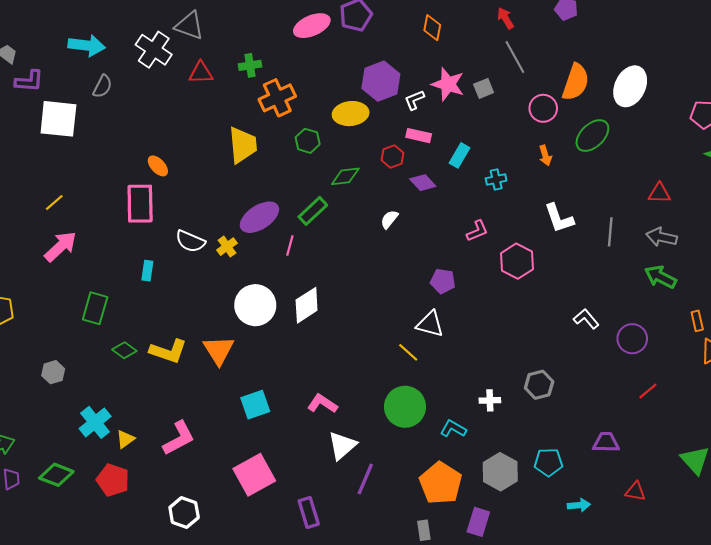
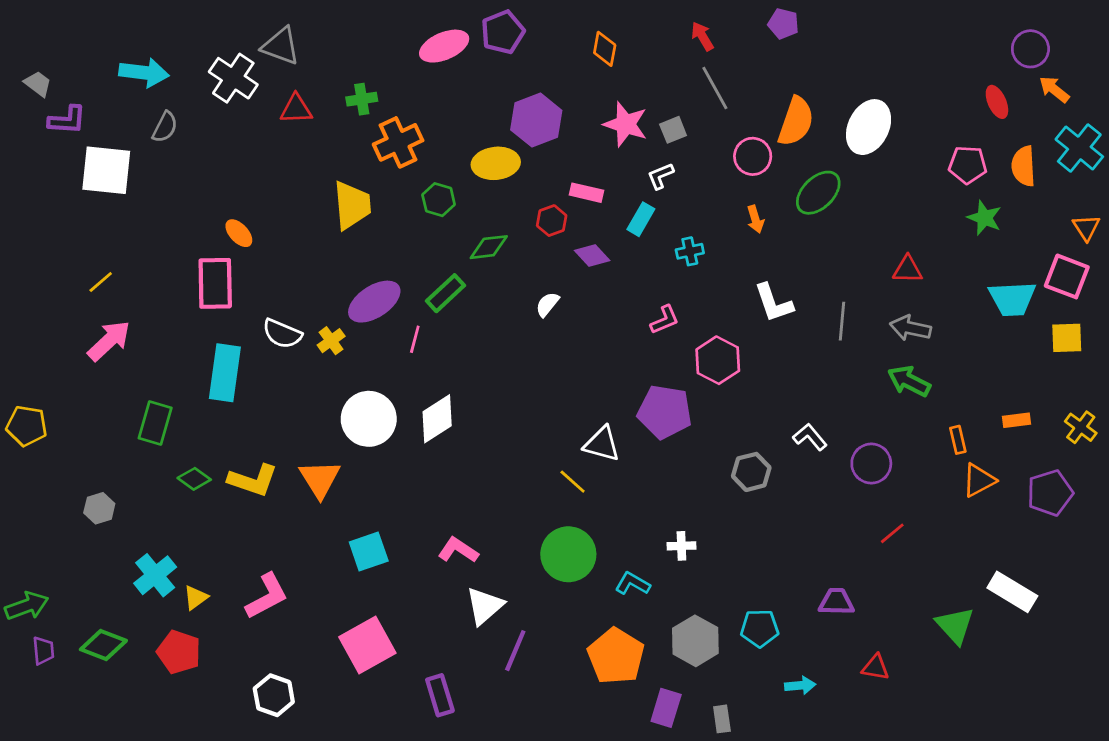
white L-shape: (414, 100) -> (660, 176), moved
cyan rectangle: (147, 271) -> (225, 373), size x2.0
purple pentagon: (443, 281) -> (665, 412), moved, size x1.6
gray hexagon: (539, 385) -> (751, 472), moved
gray rectangle: (424, 530) -> (722, 719), moved

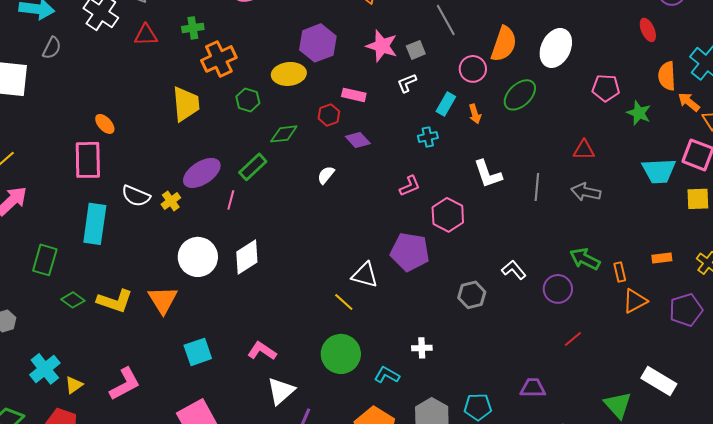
orange arrow: (1054, 89) -> (689, 102), moved
pink pentagon: (968, 165) -> (606, 88), moved
cyan rectangle: (641, 219) -> (446, 104), moved
green arrow: (909, 381) -> (585, 259), moved

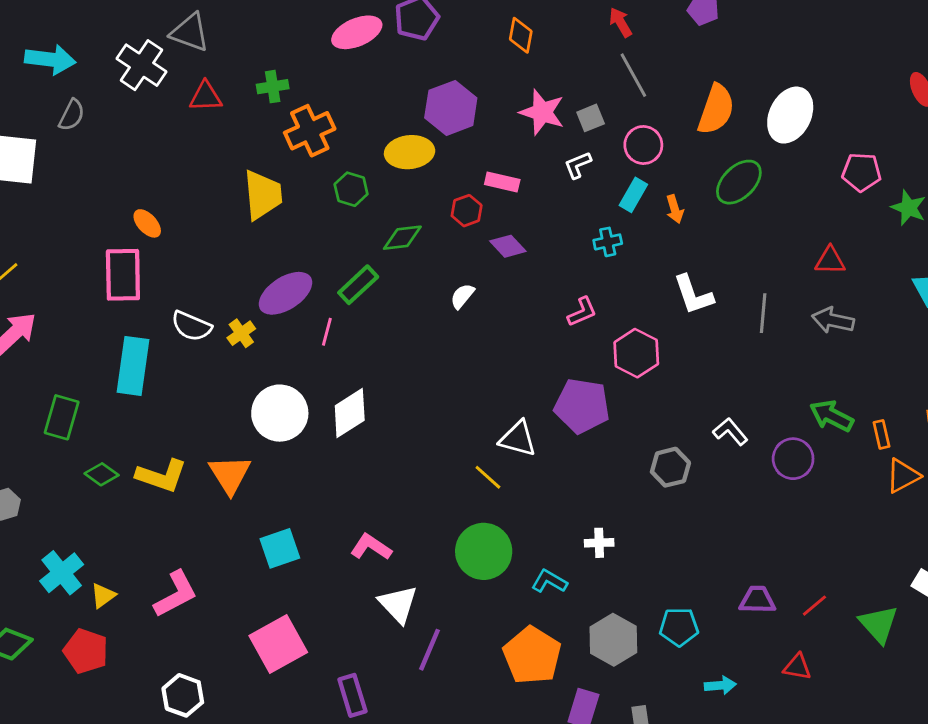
pink circle: (473, 69) -> (643, 145), moved
red line: (573, 339) -> (814, 606), moved
white triangle: (281, 391) -> (398, 604), turned -32

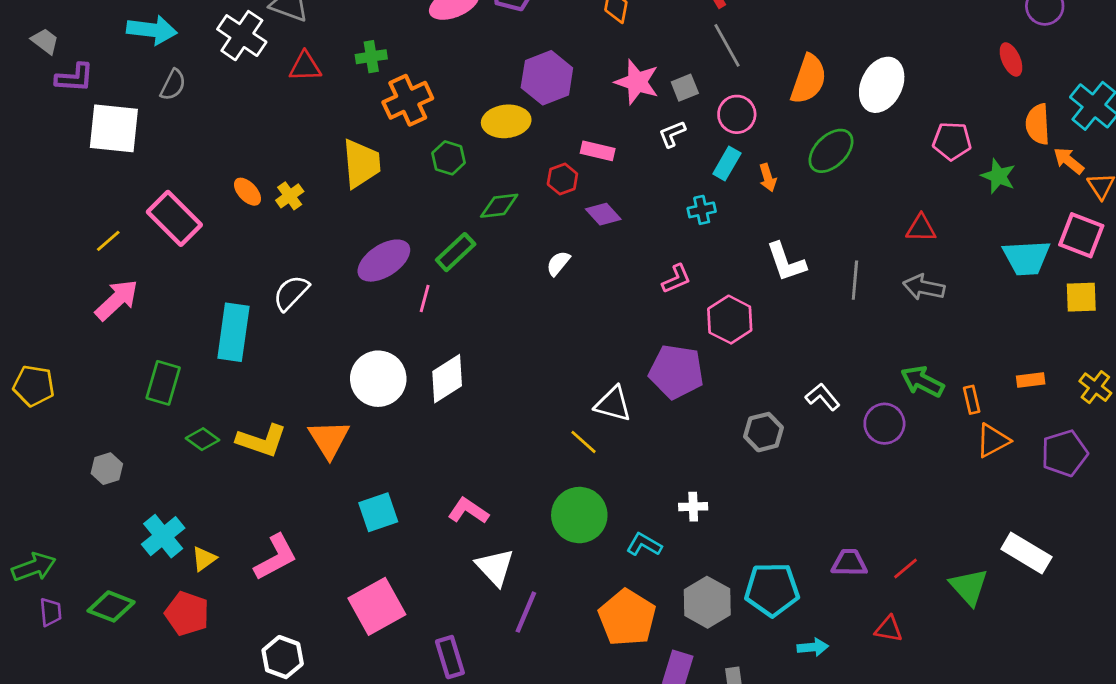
pink rectangle: (123, 275) -> (174, 218), moved, turned -44
white semicircle: (191, 326) -> (291, 293), turned 111
yellow cross: (241, 333) -> (290, 196), moved
cyan pentagon: (679, 627) -> (772, 590), size x1.4

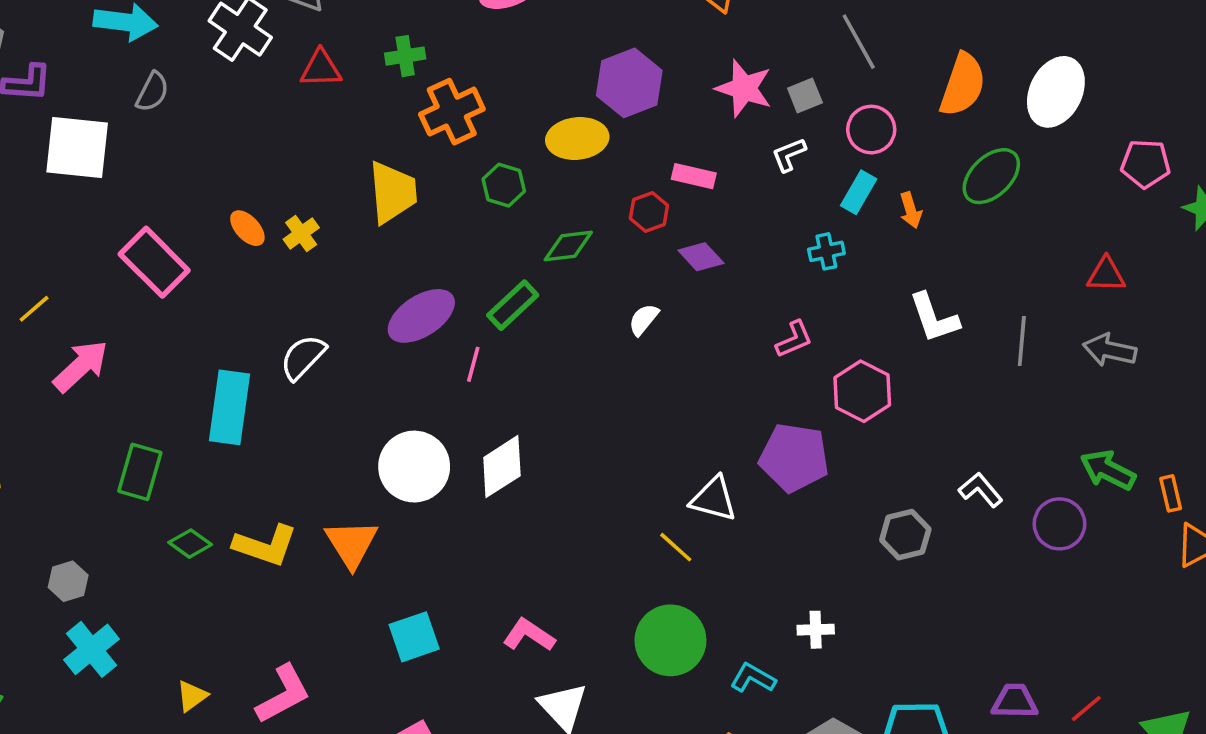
yellow line: (108, 241) -> (34, 309), moved
cyan cross: (163, 536) -> (91, 649), moved

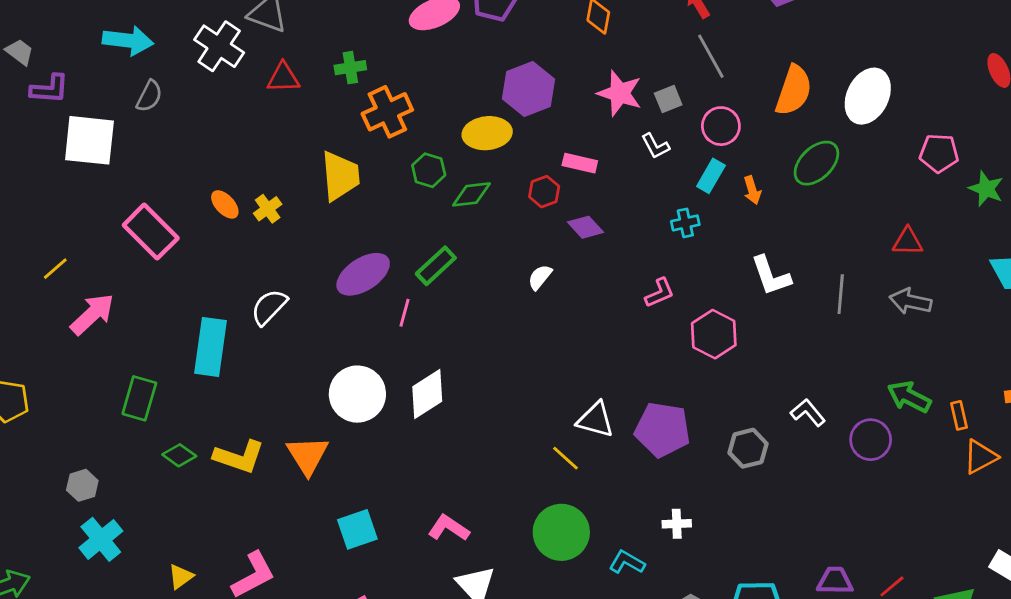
white L-shape: (789, 155) -> (655, 146), turned -96
green diamond: (568, 246) -> (471, 194), moved
purple pentagon: (794, 458) -> (662, 430), moved

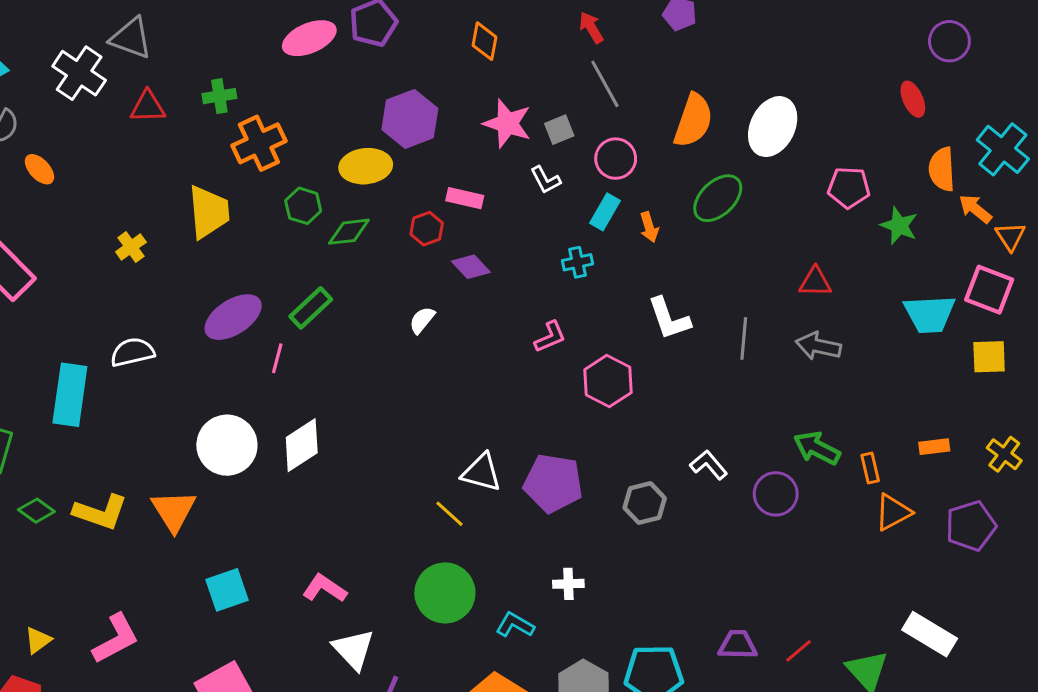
orange ellipse: (225, 204) -> (39, 169), moved
white semicircle: (269, 307) -> (132, 352), turned 33

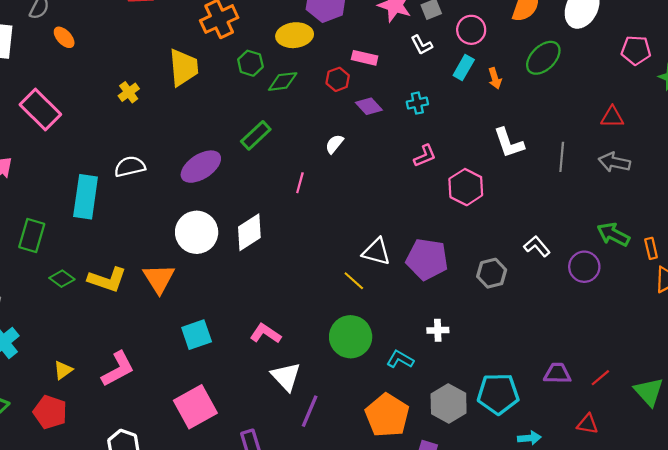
cyan cross: (578, 262) -> (417, 103), moved
purple ellipse: (233, 317) -> (201, 167), moved
pink line: (277, 358) -> (300, 183), moved

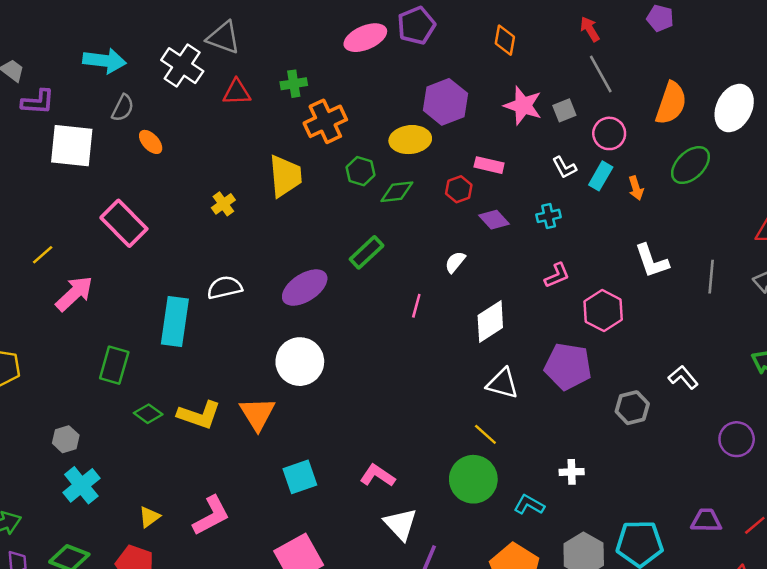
white L-shape: (422, 45) -> (564, 167), moved
white diamond: (249, 232) -> (490, 322), moved
purple pentagon: (427, 259) -> (568, 366), moved
purple circle: (584, 267) -> (737, 439), moved
yellow line: (354, 281) -> (485, 434), moved

